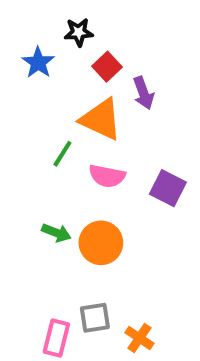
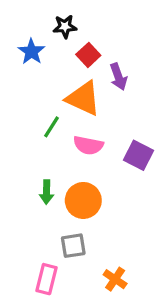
green arrow: (56, 233) -> (46, 192), turned 70
gray square: (95, 318) -> (73, 246), moved

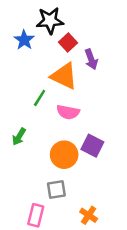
black star: (65, 26) -> (50, 21), size x1.5
purple square: (138, 155) -> (92, 146), moved
green arrow: (46, 192) -> (19, 137), moved, turned 30

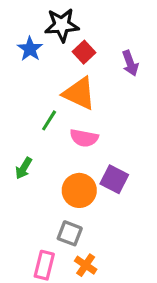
purple arrow: (91, 59) -> (130, 63), moved
gray square: (56, 189) -> (70, 233), turned 30
orange cross: (89, 215) -> (86, 265), moved

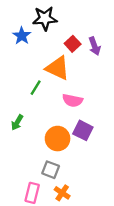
red square: (84, 52) -> (73, 44), moved
pink semicircle: (84, 138) -> (73, 100), moved

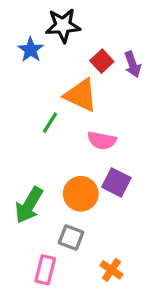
green arrow: (17, 122) -> (29, 205), moved, size x1.6
orange cross: (62, 193) -> (112, 270), moved

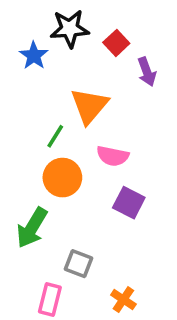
red square: (102, 61) -> (116, 43), moved
orange triangle: (81, 95) -> (89, 106), turned 45
orange circle: (81, 194) -> (62, 178), moved

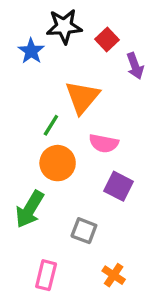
gray square: (79, 264) -> (84, 231), moved

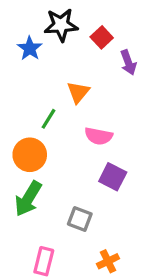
orange triangle: (82, 97) -> (78, 92), size x0.7
orange circle: (58, 163) -> (30, 155), moved
orange cross: (114, 275) -> (108, 261), turned 30

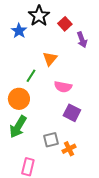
black star: (61, 25) -> (39, 16), turned -30
gray square: (80, 219) -> (51, 140), turned -35
orange cross: (108, 261) -> (69, 149), moved

